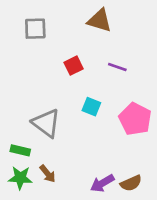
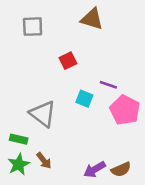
purple line: (117, 67) -> (108, 85), moved
green star: (20, 178) -> (19, 164), turned -30

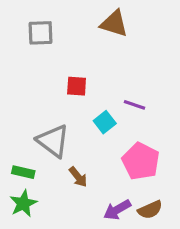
red square: (68, 61) -> (77, 86), moved, turned 30
cyan square: (84, 99) -> (105, 122), turned 30
pink pentagon: (125, 110) -> (141, 161), moved
brown arrow: (44, 161) -> (78, 177), moved

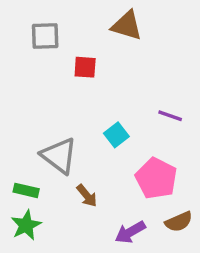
red square: (77, 86) -> (85, 67), moved
purple line: (134, 105) -> (170, 116), moved
brown semicircle: (150, 210) -> (179, 222), moved

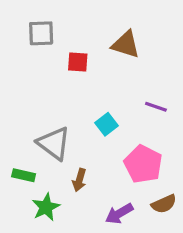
brown triangle: (127, 26) -> (126, 44), moved
brown arrow: (87, 196) -> (79, 180), turned 55
green star: (26, 225) -> (46, 207), moved

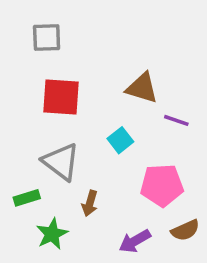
brown triangle: (126, 44) -> (142, 88), moved
red square: (78, 62) -> (61, 97), moved, size x1.6
pink pentagon: (143, 164) -> (162, 185), turned -30
green rectangle: (24, 175) -> (27, 198), turned -30

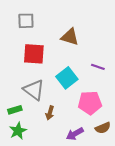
brown triangle: (142, 88) -> (70, 37), moved
cyan square: (120, 140) -> (67, 78), size x1.5
green star: (52, 234) -> (18, 131), moved

